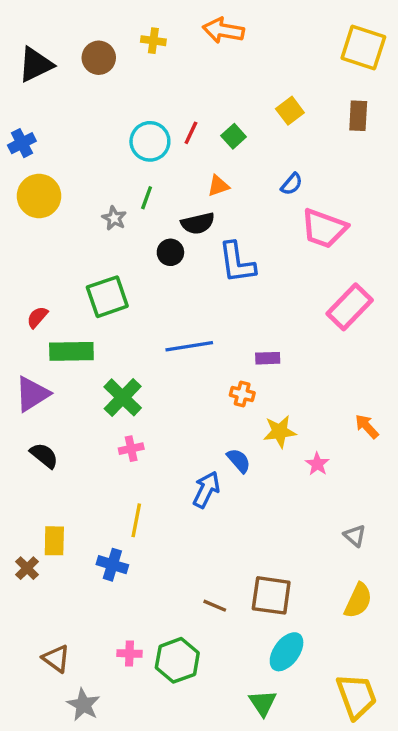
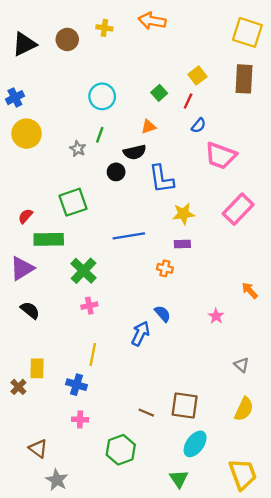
brown rectangle: (358, 116) -> (244, 79), size x1.4
red line: (191, 133) -> (188, 101), moved
yellow star: (280, 432) -> (183, 214), moved
pink cross: (129, 653) -> (80, 419), moved

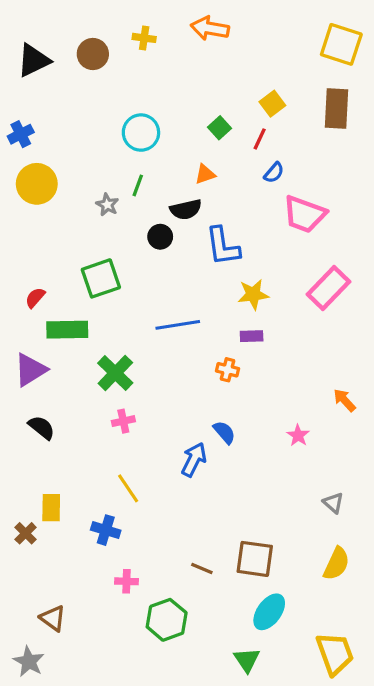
yellow line: (93, 354) -> (128, 488), turned -45
pink cross: (80, 419) -> (127, 581), moved
gray star: (57, 480) -> (29, 661), moved

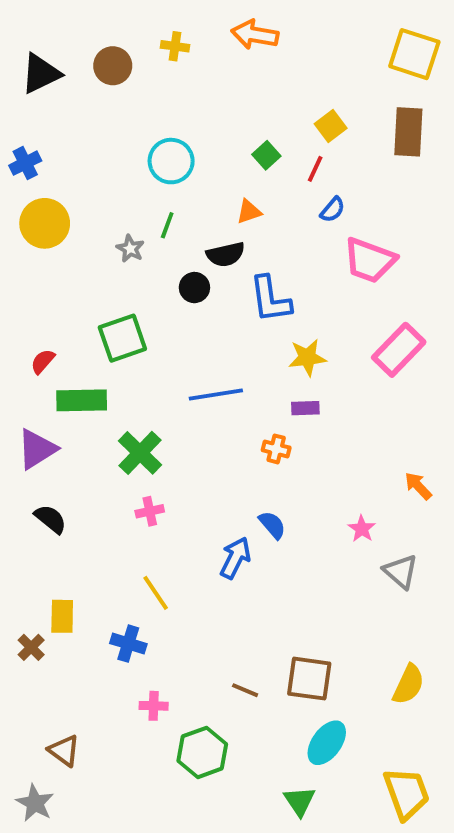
gray triangle: (333, 503) -> (401, 572), moved, size x1.4

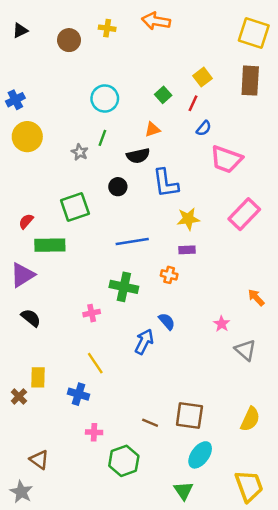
black triangle: (41, 74) -> (20, 31), moved, size x0.6
black circle: (194, 288) -> (118, 187), moved
green cross: (140, 453) -> (124, 287), moved, turned -32

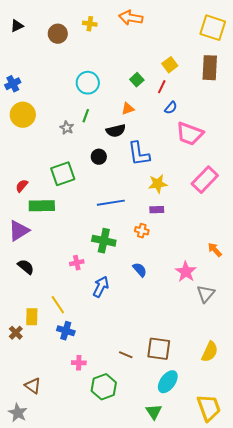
pink star: (222, 324) -> (186, 272), size x1.5
blue arrow: (144, 342) -> (101, 287), moved
gray triangle: (245, 350) -> (206, 294), turned 30
yellow line: (95, 363) -> (58, 305), moved

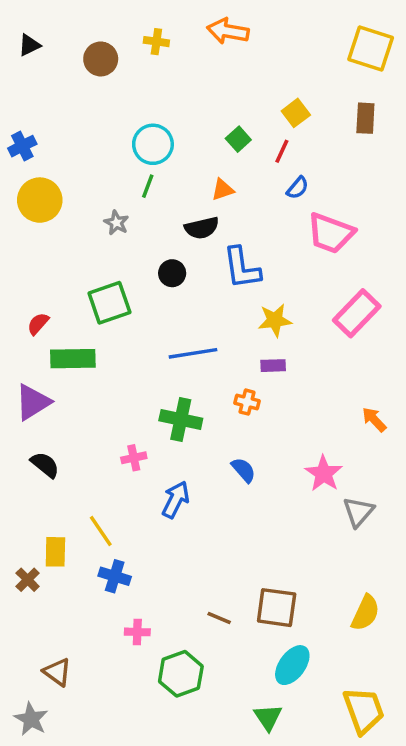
brown rectangle: (210, 68) -> (365, 118), size x0.7
green line: (86, 116) -> (148, 186), moved
orange arrow: (215, 250) -> (374, 420), moved

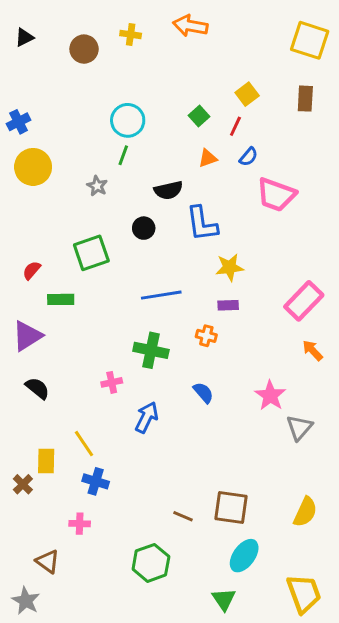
orange triangle: (223, 190) -> (208, 158), moved
pink rectangle: (357, 313) -> (304, 301), moved
green rectangle: (73, 359) -> (61, 299), size x0.7
pink cross: (137, 632) -> (80, 524), moved

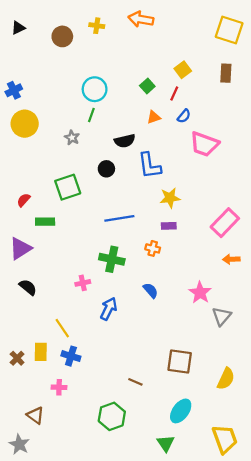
orange arrow: (313, 350) -> (231, 259), turned -49
yellow rectangle: (46, 461) -> (41, 352), moved
brown square: (231, 508) -> (180, 361), moved

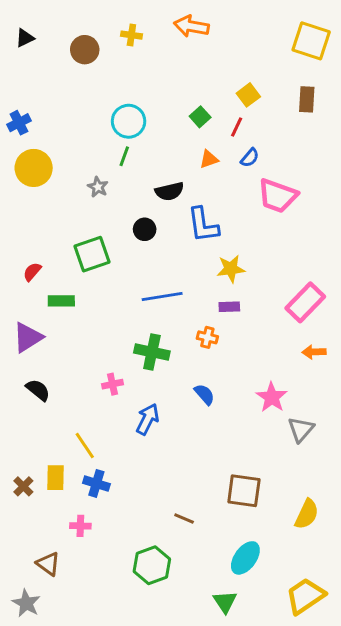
yellow trapezoid: (225, 439) -> (305, 596), turned -104

